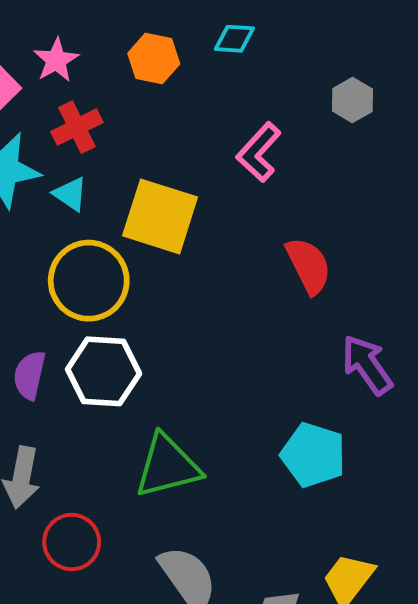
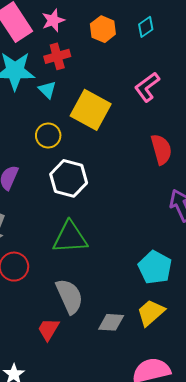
cyan diamond: (234, 39) -> (146, 27), turned -50
yellow circle: (89, 281) -> (48, 136), size x0.6
white hexagon: (104, 371) -> (69, 178), moved
cyan pentagon: (313, 455) -> (155, 267), moved

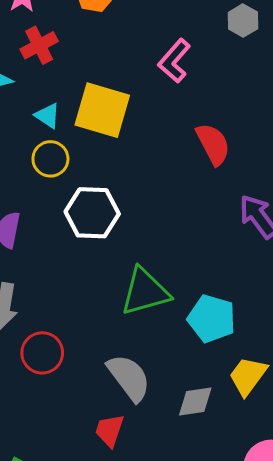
cyan triangle: (47, 90) -> (48, 116), moved
green triangle: (70, 237) -> (145, 292), moved
cyan pentagon: (155, 267) -> (212, 319), moved

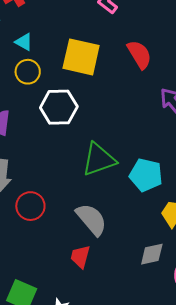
yellow square: (102, 110) -> (81, 57), moved
gray diamond: (195, 402) -> (152, 254), moved

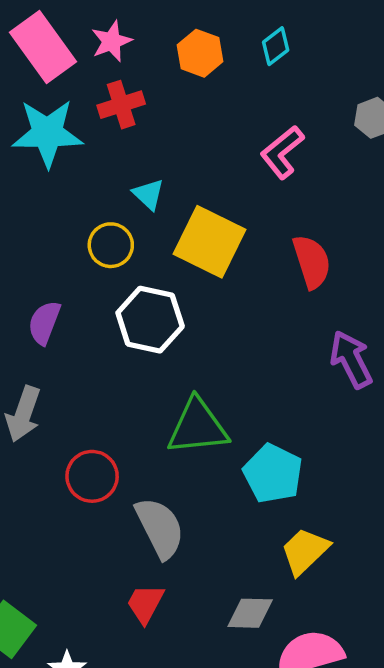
cyan triangle: (24, 42) -> (149, 194), moved
red circle: (30, 206) -> (92, 476), moved
red trapezoid: (80, 257) -> (145, 604), moved

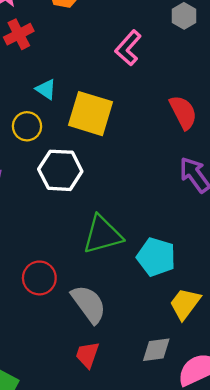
red semicircle: (312, 262) -> (183, 112), moved

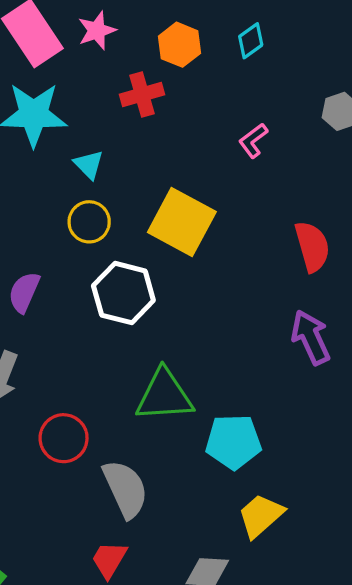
red cross: (19, 34) -> (142, 95), moved
pink L-shape: (128, 48) -> (253, 141), size x0.7
cyan triangle: (46, 89) -> (89, 164), moved
cyan pentagon: (156, 257) -> (233, 442), turned -30

